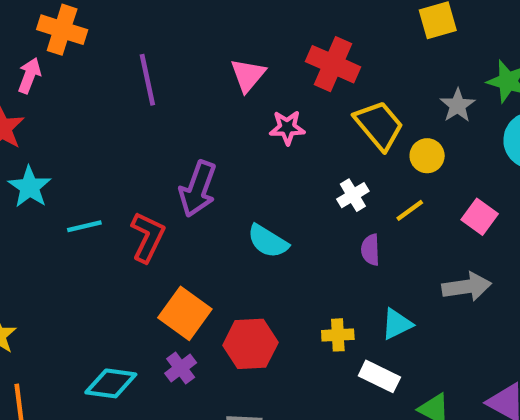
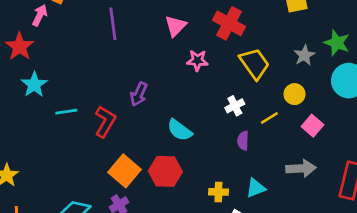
yellow circle: (427, 156) -> (294, 94), moved
purple arrow: (198, 189) -> (139, 94), size x0.7
red hexagon: (250, 344) -> (165, 171), moved

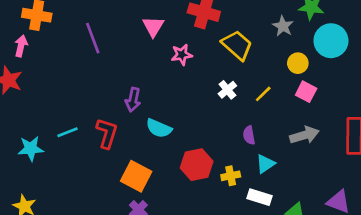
cyan star: (34, 85) -> (31, 149), moved, turned -30
yellow circle: (294, 94) -> (298, 63), moved
cyan semicircle: (180, 130) -> (159, 128), moved
purple semicircle: (243, 141) -> (249, 135), moved
red hexagon: (165, 171) -> (197, 165), moved

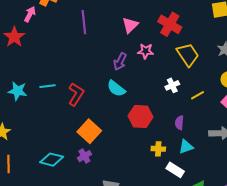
purple arrow: (133, 100) -> (120, 62), moved
cyan semicircle: (159, 128) -> (116, 88), moved
red hexagon: (197, 165) -> (140, 116), moved

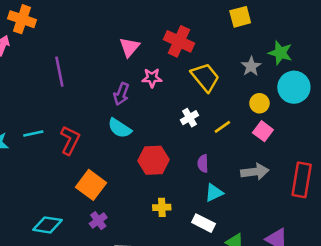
purple line: (84, 22) -> (59, 72), moved
yellow cross: (158, 149) -> (162, 207), moved
purple cross: (84, 156) -> (98, 221), moved

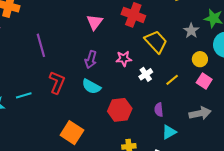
pink star: (152, 78) -> (124, 59), moved
red L-shape: (70, 140) -> (57, 82), moved

